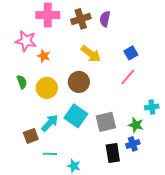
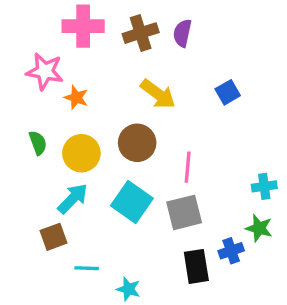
pink line: (128, 77) -> (188, 167), moved, turned -36
cyan arrow: (50, 123) -> (73, 199), moved
green star: (136, 125) -> (259, 228), moved

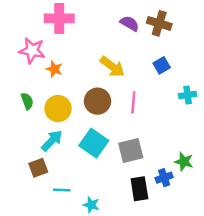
brown cross: (141, 33) -> (159, 23), moved, turned 35
purple semicircle: (182, 33) -> (130, 23), turned 108
pink line: (188, 167) -> (133, 102), moved
cyan cross: (264, 186) -> (188, 95), moved

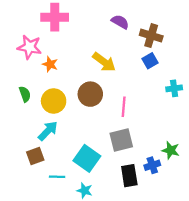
brown cross: (159, 23) -> (151, 36), moved
pink line: (133, 102) -> (124, 107), moved
cyan square: (94, 143) -> (87, 158), moved

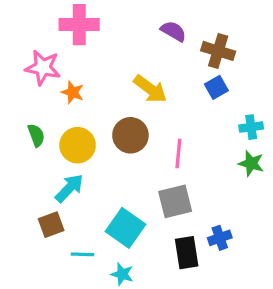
green star: (171, 150) -> (251, 163), moved

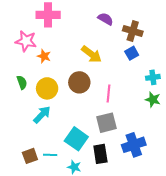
brown square: (51, 225) -> (30, 156), moved
blue cross: (220, 238) -> (134, 145), size x1.6
black rectangle: (187, 253) -> (100, 154), moved

